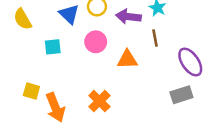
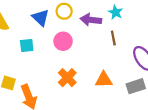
orange triangle: (127, 59) -> (104, 80), moved
orange cross: (99, 101) -> (67, 78), moved

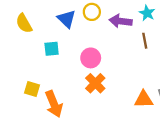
pink circle: (63, 41) -> (91, 58), moved
orange triangle: (104, 80) -> (144, 99), moved

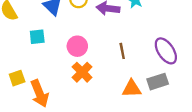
brown line: (145, 41) -> (122, 51), moved
yellow square: (32, 89) -> (17, 78), turned -35

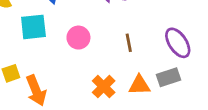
cyan square: (37, 37) -> (33, 27), size x1.5
orange cross: (82, 72) -> (104, 87), moved

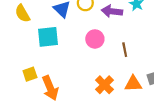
pink circle: (78, 38) -> (95, 39), moved

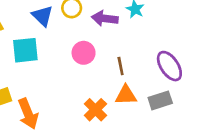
orange triangle: (133, 84) -> (126, 95), moved

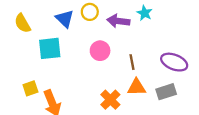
purple ellipse: (169, 66) -> (174, 62), turned -35

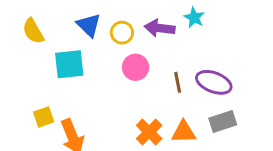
yellow circle: (90, 12) -> (122, 33), moved
purple ellipse: (174, 62) -> (214, 82), moved
orange triangle: (137, 87) -> (184, 132), moved

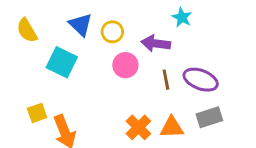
purple arrow: (160, 28) -> (156, 43), moved
cyan square: (69, 64) -> (62, 62), turned 32

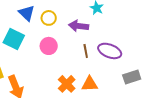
pink circle: (125, 65) -> (49, 46), moved
gray rectangle: (209, 117) -> (132, 77), moved

